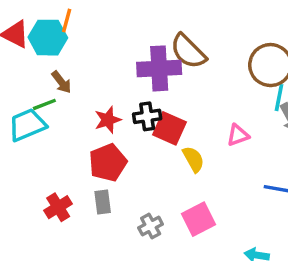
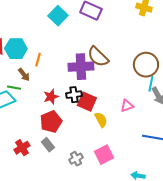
orange line: (67, 20) -> (38, 60), moved
green line: (44, 104) -> (14, 88), turned 32
gray rectangle: (103, 202) -> (48, 145), turned -32

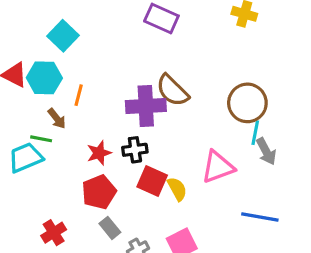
cyan square: (58, 16) -> (63, 36), moved
red square: (87, 102) -> (152, 181), moved
pink triangle: (127, 106) -> (218, 167), size x1.6
gray rectangle: (48, 145) -> (110, 228), moved

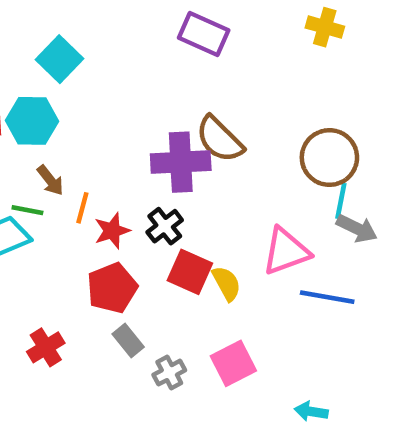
orange line: (79, 95) -> (82, 208), moved
black cross: (135, 150) -> (165, 226), turned -30
gray arrow: (266, 151) -> (357, 228), turned -36
blue line: (260, 217) -> (327, 297), moved

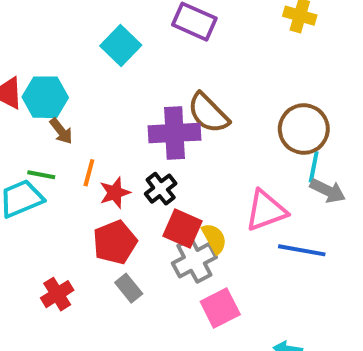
cyan square: (59, 59) -> (121, 45), moved
brown arrow: (50, 180) -> (61, 131), moved
gray cross: (169, 373) -> (194, 260), moved, size x1.5

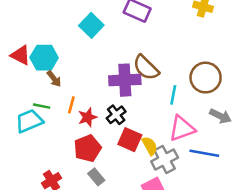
cyan line: (314, 167) -> (173, 95), moved
gray cross: (194, 260) -> (165, 160), moved

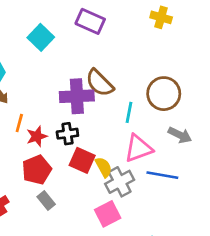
black cross: (116, 115) -> (67, 134), turned 30

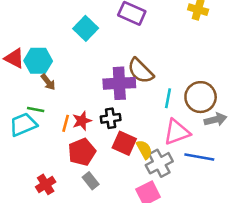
brown circle: (164, 94) -> (201, 97), moved
orange line: (19, 123) -> (66, 123), moved
gray arrow: (180, 135) -> (216, 120), turned -40

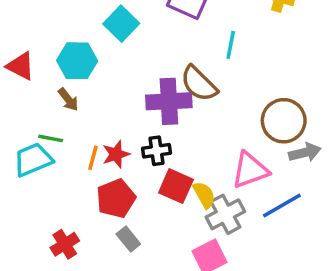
cyan hexagon: (38, 61) -> (77, 61), moved
cyan line: (168, 98) -> (231, 45), moved
blue line: (199, 157) -> (282, 205), turned -40

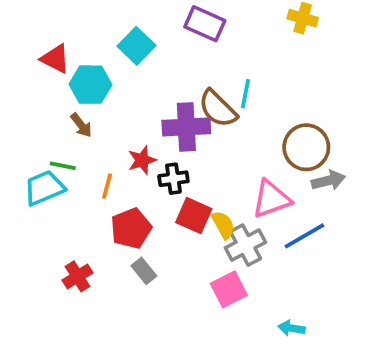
cyan line: (231, 45) -> (245, 94), moved
red triangle: (21, 66) -> (55, 59), moved
red star: (116, 154) -> (142, 160), moved

